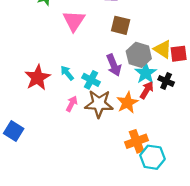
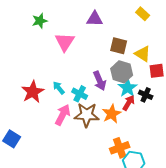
brown square: (121, 25) -> (119, 46), moved
yellow triangle: (163, 49) -> (143, 54), moved
pink arrow: (72, 104) -> (63, 115), size x1.5

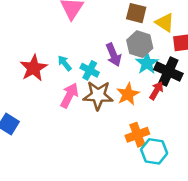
black cross: (146, 95) -> (168, 72), size x1.6
red arrow: (129, 103) -> (156, 91), moved

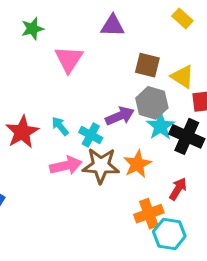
purple arrow: (114, 55) -> (120, 116), turned -90
red arrow: (156, 91) -> (178, 189), moved
pink arrow: (69, 95) -> (66, 166), turned 50

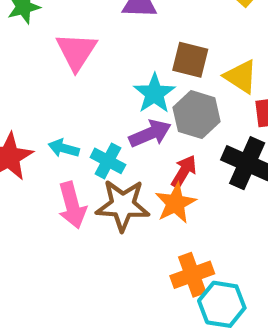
cyan arrow: (60, 126) -> (64, 148), turned -36
cyan star: (161, 126) -> (154, 93), moved
pink arrow: (66, 166) -> (72, 205), turned 88
red arrow: (178, 189) -> (184, 171), moved

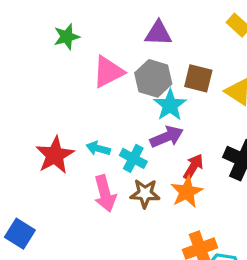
pink triangle: (76, 51) -> (108, 72), turned 30
gray hexagon: (197, 115) -> (153, 78), moved
brown star: (123, 205) -> (145, 193), size x0.7

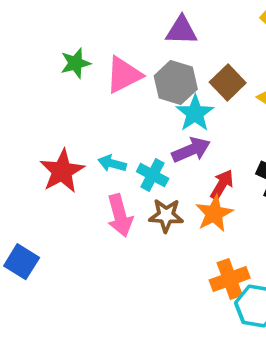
green star: (67, 37) -> (76, 63), moved
brown square: (198, 78) -> (228, 82), turned 32

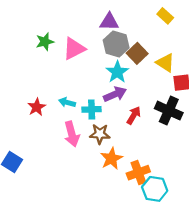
gray hexagon: (176, 82) -> (116, 44), moved
red star: (62, 171) -> (37, 107), size x0.7
cyan cross: (153, 175) -> (92, 109), turned -30
orange star: (214, 214) -> (111, 159), moved

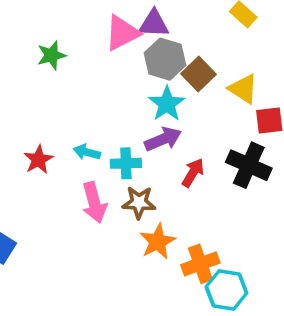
pink triangle: (74, 49) -> (122, 33), moved

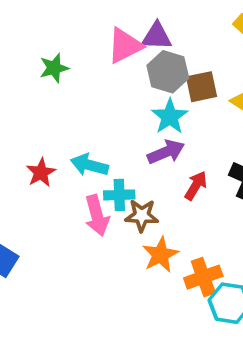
brown square: (199, 74) -> (201, 87), turned 32
cyan arrow: (87, 152) -> (89, 165), size x1.4
cyan cross: (126, 163) -> (119, 195), moved

